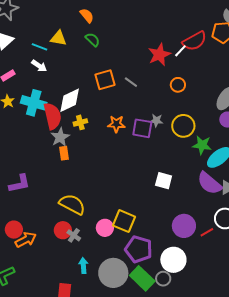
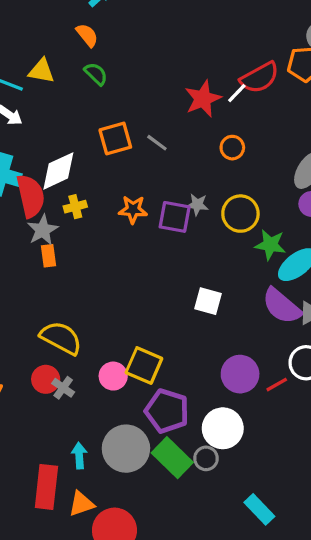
cyan arrow: (83, 266) -> (79, 456), moved

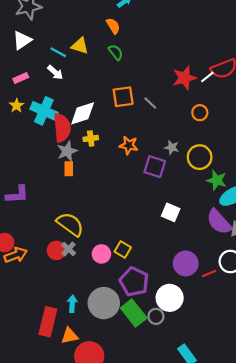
purple square: (175, 217) -> (155, 167), moved
yellow square: (144, 365) -> (123, 250), size x0.7
gray cross: (63, 388) -> (69, 249), moved

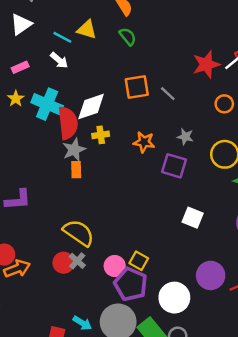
gray star: (172, 147) -> (185, 137), moved
purple pentagon: (134, 282) -> (131, 284), moved
white circle: (170, 298) -> (174, 298), moved
cyan arrow: (72, 304) -> (82, 323), turned 119

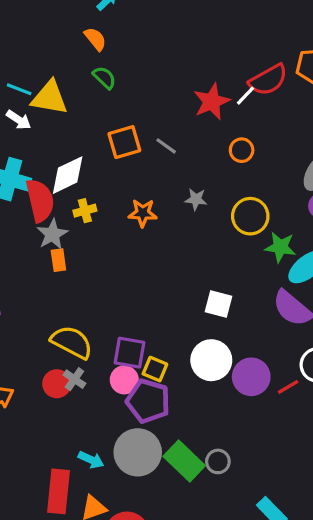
yellow triangle: (87, 30) -> (49, 98), moved, size x1.4
purple square: (174, 166) -> (129, 353), moved
white circle: (174, 298) -> (211, 360), moved

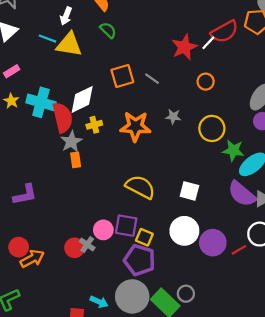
white arrow: (19, 120) -> (66, 16), moved, turned 78
orange star: (143, 213) -> (135, 126), size x1.5
yellow semicircle: (72, 342) -> (140, 187), moved
pink circle: (124, 380) -> (103, 230), moved
gray circle: (218, 461) -> (186, 294), moved

